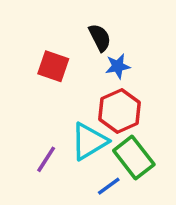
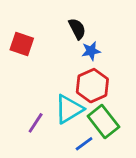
red square: (53, 66) -> (22, 44), moved

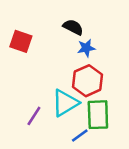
black semicircle: (77, 29) -> (73, 27), turned -36
green rectangle: (103, 122) -> (98, 115), turned 36

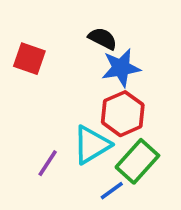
blue star: (86, 48) -> (121, 68), size x1.5
green rectangle: (98, 115) -> (137, 161), turned 44

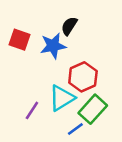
black semicircle: (103, 38) -> (69, 26), turned -84
blue star: (121, 68) -> (53, 46), moved

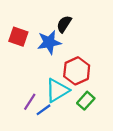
green rectangle: (93, 109) -> (86, 101), size x0.7
blue line: (75, 129) -> (43, 110), moved

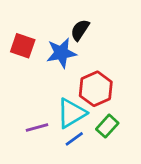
purple line: (30, 102) -> (37, 127), turned 42
blue line: (43, 110) -> (74, 139), moved

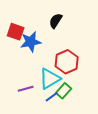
blue star: (61, 53) -> (31, 42), moved
green rectangle: (107, 126) -> (64, 91), moved

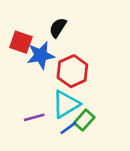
black semicircle: (56, 21) -> (58, 28), moved
red hexagon: (67, 62) -> (72, 71), moved

